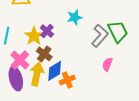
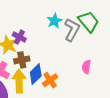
cyan star: (75, 17) -> (54, 21), moved
brown cross: (44, 54) -> (22, 60), turned -35
pink semicircle: (107, 64) -> (86, 67), moved

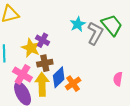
pink semicircle: (86, 67) -> (118, 79), moved

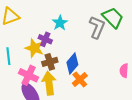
cyan star: (78, 24) -> (60, 23), moved
blue diamond: (59, 77) -> (72, 63), moved

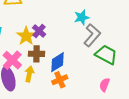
green trapezoid: (113, 18) -> (106, 55), moved, turned -35
cyan star: (60, 23) -> (82, 17), moved
yellow arrow: (49, 83) -> (29, 74), size x0.7

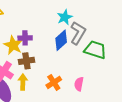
purple cross: (39, 31) -> (25, 38), turned -32
blue diamond: (57, 62) -> (61, 40), moved
pink semicircle: (105, 85) -> (79, 84), moved

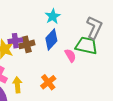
gray L-shape: (78, 33) -> (94, 28), moved
brown cross: (26, 61) -> (27, 44), moved
pink semicircle: (79, 84) -> (70, 55), moved, turned 144

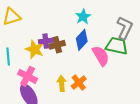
pink semicircle: (70, 55) -> (101, 56), size x1.5
yellow arrow: (17, 85) -> (62, 83), moved

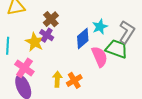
cyan star: (83, 17) -> (100, 27), moved
purple cross: (46, 41) -> (47, 35), turned 32
brown cross: (57, 45) -> (51, 19), moved, turned -35

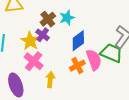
cyan star: (100, 27) -> (67, 18), moved
pink cross: (24, 68) -> (34, 61), moved
orange cross: (74, 80) -> (77, 66), moved

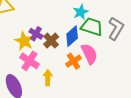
cyan star: (67, 18) -> (81, 12), moved
brown cross: (48, 19) -> (51, 41), moved
green trapezoid: (111, 53) -> (92, 27), moved

